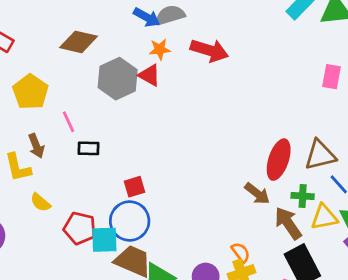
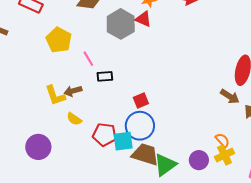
brown arrow: (36, 146) -> (73, 91), moved, turned 102

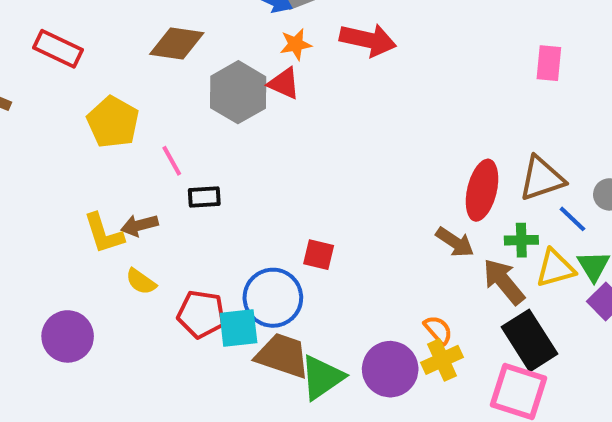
red square: (141, 101) -> (319, 255), moved, turned 35
purple circle: (199, 160) -> (390, 369), size x1.4

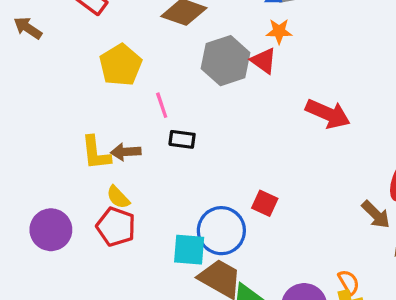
red arrow: (368, 40) -> (328, 114), moved
red pentagon: (201, 314) -> (116, 227), moved

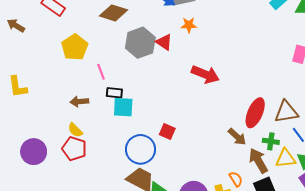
orange star: (279, 31) -> (189, 25), moved
yellow L-shape: (96, 153) -> (18, 87), moved
cyan square: (189, 250) -> (123, 107), moved
orange semicircle: (349, 282) -> (236, 179), moved

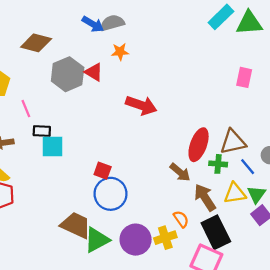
green cross: (271, 141) -> (218, 164), moved
blue circle: (141, 149) -> (111, 194), moved

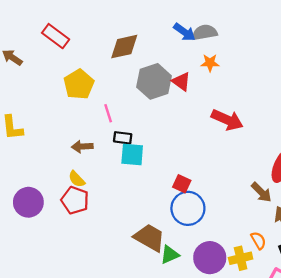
brown diamond: (36, 43) -> (124, 47), turned -32
green triangle: (97, 240) -> (170, 255), size x0.7

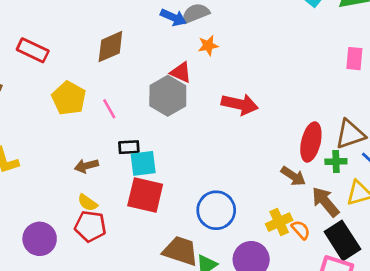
gray hexagon: (154, 81) -> (168, 96), moved
pink line: (108, 113) -> (109, 109), moved
red square: (182, 184) -> (145, 195), moved, size x1.8
yellow cross: (241, 258) -> (279, 222), moved

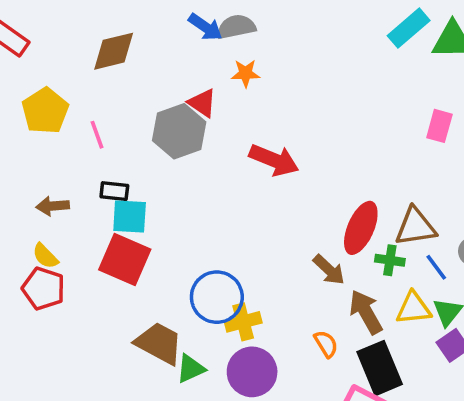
yellow cross: (279, 222) -> (243, 322), moved

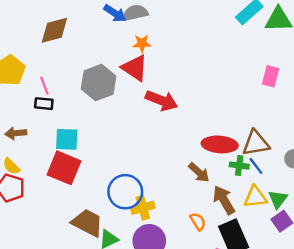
red triangle: (202, 103) -> (135, 68), moved, size x1.4
black rectangle: (114, 191) -> (44, 104), moved
red ellipse: (361, 228) -> (220, 144), turned 72
blue line: (436, 267) -> (256, 166), moved

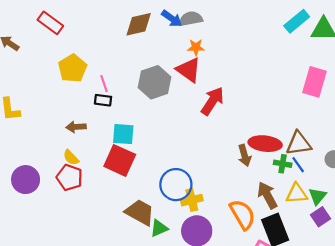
brown diamond: (54, 30) -> (139, 24), moved
pink rectangle: (271, 76) -> (315, 82), size x1.5
red arrow: (162, 101) -> (212, 101), turned -80
brown arrow: (199, 172) -> (245, 155), moved, turned 30
orange semicircle: (198, 221) -> (242, 214), size x1.8

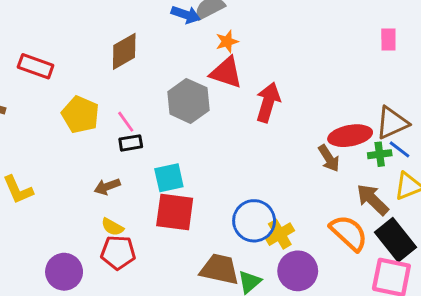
brown diamond: (139, 24) -> (124, 51), moved
pink rectangle: (315, 82) -> (388, 40), size x0.6

